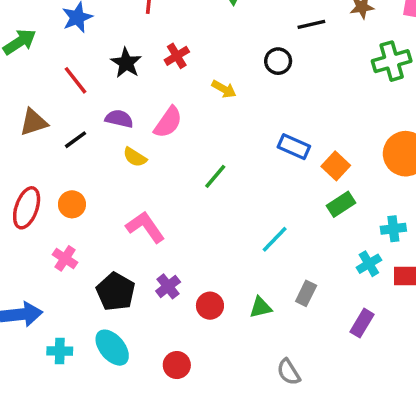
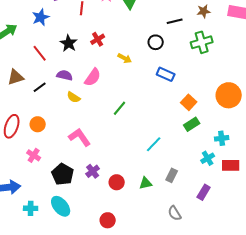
green cross: (392, 61) -> (202, 42), moved
blue rectangle: (294, 147) -> (166, 74), moved
red circle: (177, 365) -> (108, 220), moved
gray semicircle: (289, 372) -> (175, 213), moved

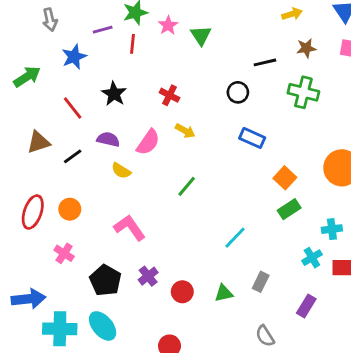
red cross: (98, 39) -> (170, 95), moved, turned -32
green cross: (202, 42) -> (303, 92), turned 30
yellow arrow: (125, 58) -> (185, 131), moved
cyan cross: (31, 208) -> (60, 329), size x1.6

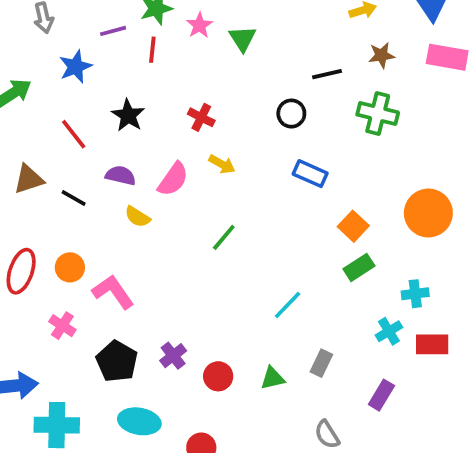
black line: (73, 156) -> (74, 198), turned 66
pink L-shape: (130, 228) -> (113, 292), moved
cyan ellipse: (103, 326) -> (139, 421), moved, turned -40

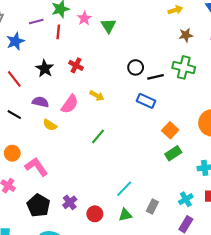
black line: (327, 74) -> (155, 77), moved
red cross: (201, 117) -> (76, 65), moved
cyan line: (288, 305) -> (124, 189), moved
cyan cross: (389, 331) -> (186, 199), moved

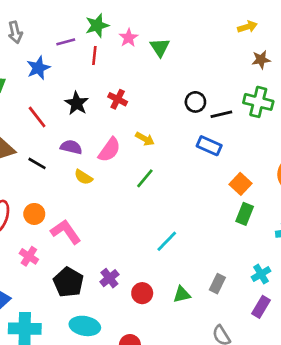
green line: (98, 136) -> (145, 178), moved
green rectangle: (173, 153) -> (245, 214), turned -35
cyan line: (124, 189) -> (167, 241), moved

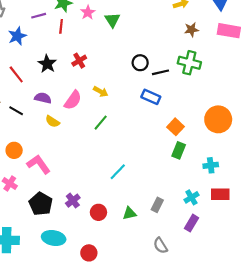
red cross: (118, 99) -> (79, 61), turned 32

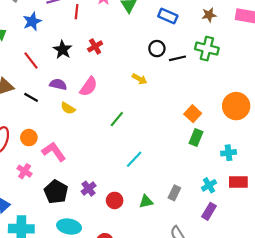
yellow arrow: (101, 92) -> (140, 79), moved
blue rectangle: (151, 97) -> (168, 16), moved
green line: (101, 123) -> (117, 119), moved

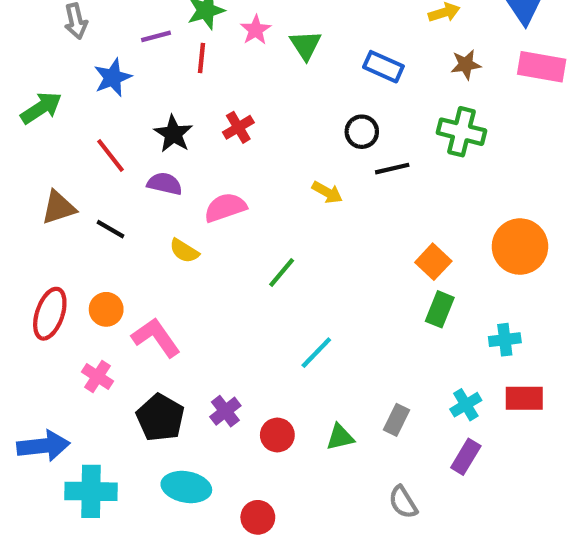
black line: (178, 58) -> (392, 169), moved
purple semicircle: (58, 84) -> (165, 184), moved
pink semicircle: (89, 87) -> (225, 208), turned -144

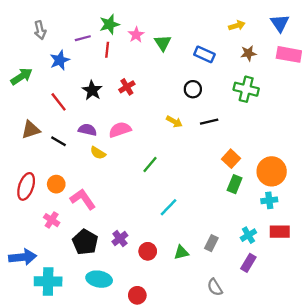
black line: (392, 169) -> (209, 122), moved
purple semicircle: (165, 184) -> (87, 130), moved
orange circle: (520, 247) -> (272, 171), moved

